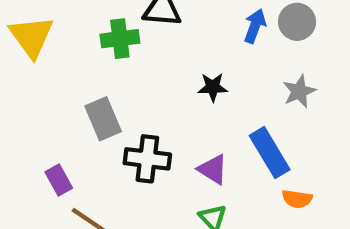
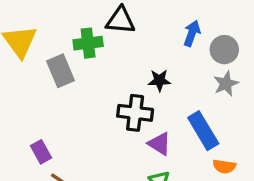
gray circle: (297, 22) -> (224, 50), moved
gray rectangle: (103, 119) -> (60, 71), moved
black cross: (147, 159) -> (135, 113), moved

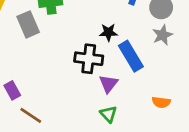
blue rectangle: (203, 131) -> (131, 56), moved
purple triangle: (159, 144) -> (108, 84), turned 36

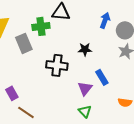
blue rectangle: (131, 56) -> (102, 77), moved, size x0.7
black cross: (89, 59) -> (57, 65), moved

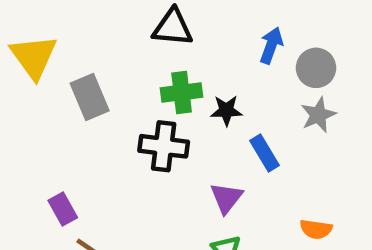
green cross: (41, 26) -> (182, 93), moved
blue rectangle: (102, 77) -> (264, 153), moved

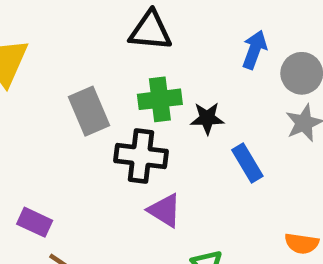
gray rectangle: (90, 97) -> (89, 111), moved
purple triangle: (226, 198) -> (165, 210), moved, turned -36
purple rectangle: (63, 209) -> (35, 222), turned -36

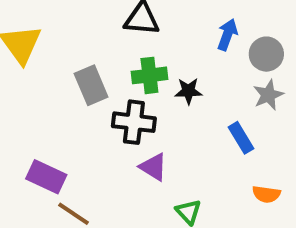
blue rectangle: (247, 163) -> (241, 138), moved
purple rectangle: (35, 222) -> (46, 177), size x1.4

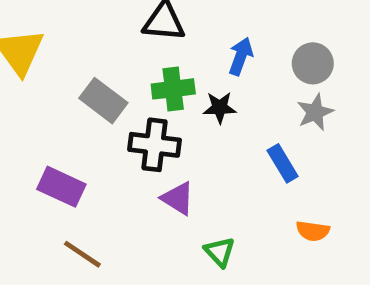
blue arrow: (227, 35) -> (241, 56), moved
gray rectangle: (91, 85) -> (103, 101), turned -30
purple rectangle: (46, 177) -> (61, 187), moved

